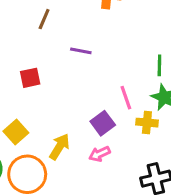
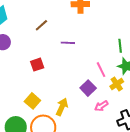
brown line: (44, 19) -> (41, 25), turned 32
yellow cross: (147, 123) -> (117, 84), turned -32
pink arrow: (100, 154) -> (101, 106), moved

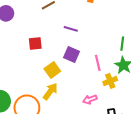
purple square: (88, 88) -> (72, 54), moved, turned -35
yellow square: (32, 101) -> (52, 70), moved

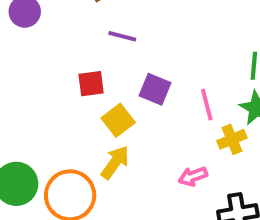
purple line: (71, 29) -> (122, 36), moved
red square: (35, 43) -> (91, 84), moved

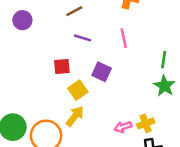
pink line: (207, 105) -> (124, 38), moved
yellow cross: (232, 139) -> (146, 123), moved

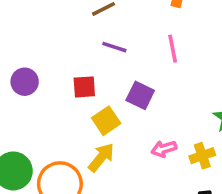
purple circle: (22, 20) -> (25, 82), moved
yellow cross: (146, 123) -> (202, 156), moved
pink arrow: (123, 127) -> (164, 149), moved

